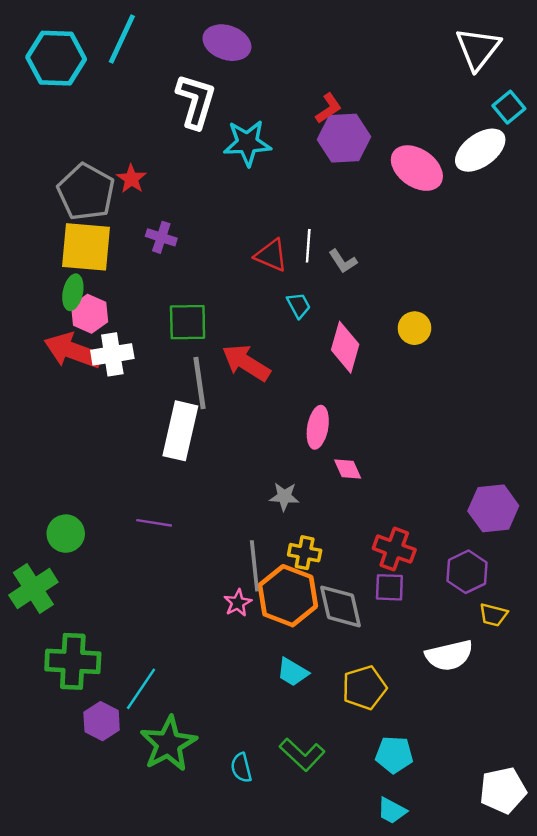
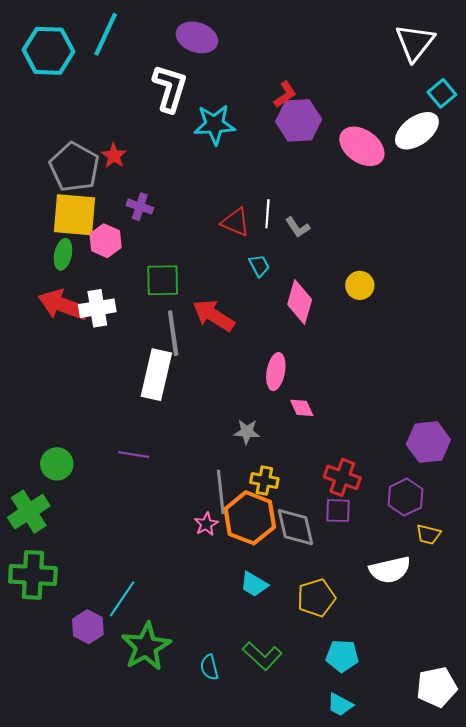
pink hexagon: (90, 314) -> (106, 241), moved
green cross: (73, 661) -> (33, 575), moved

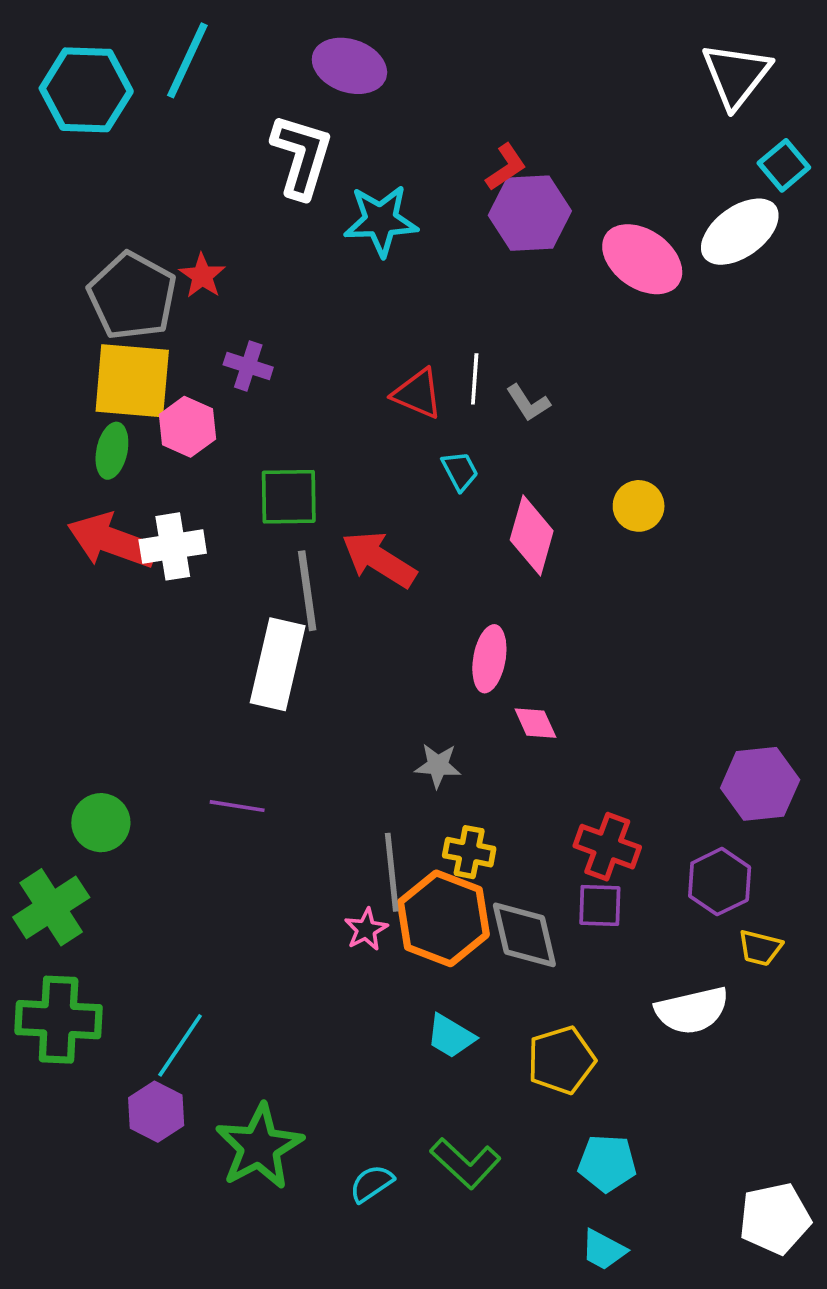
cyan line: (122, 599) -> (180, 1045), moved
cyan semicircle: (209, 667) -> (372, 1183), turned 70

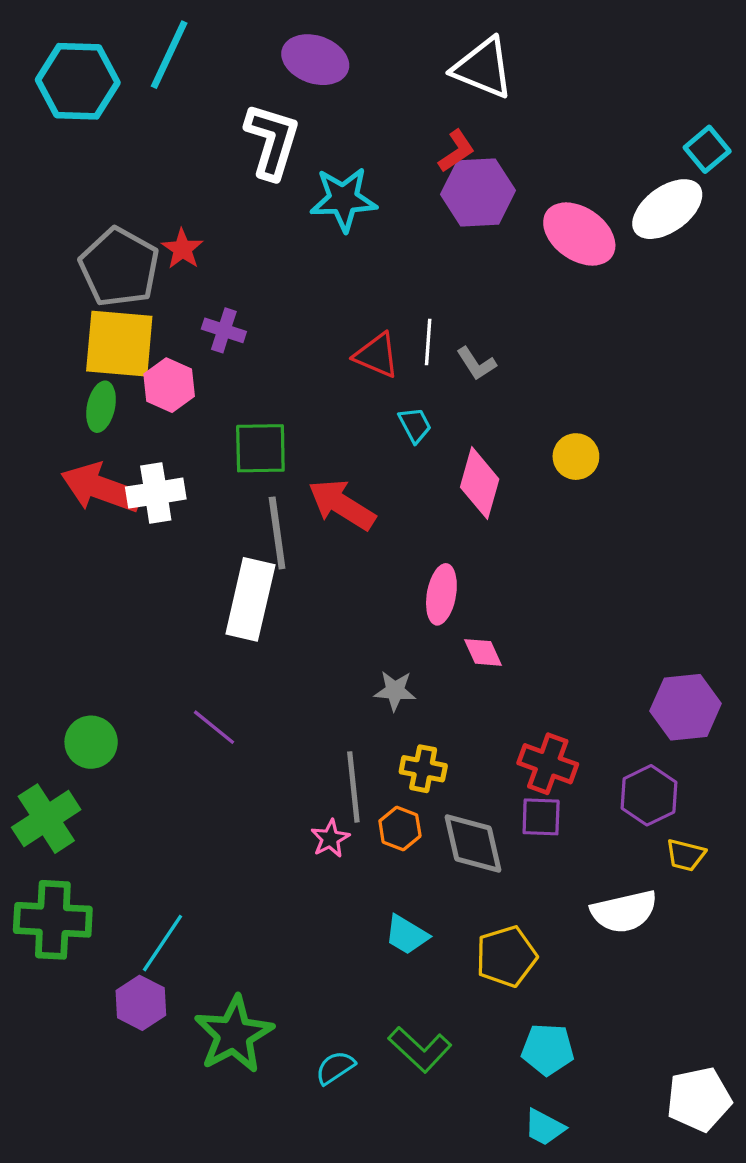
white triangle: (736, 75) -> (483, 68), moved, turned -46
purple line: (237, 806) -> (214, 727), turned 30
orange hexagon: (443, 918) -> (400, 828), size x0.5

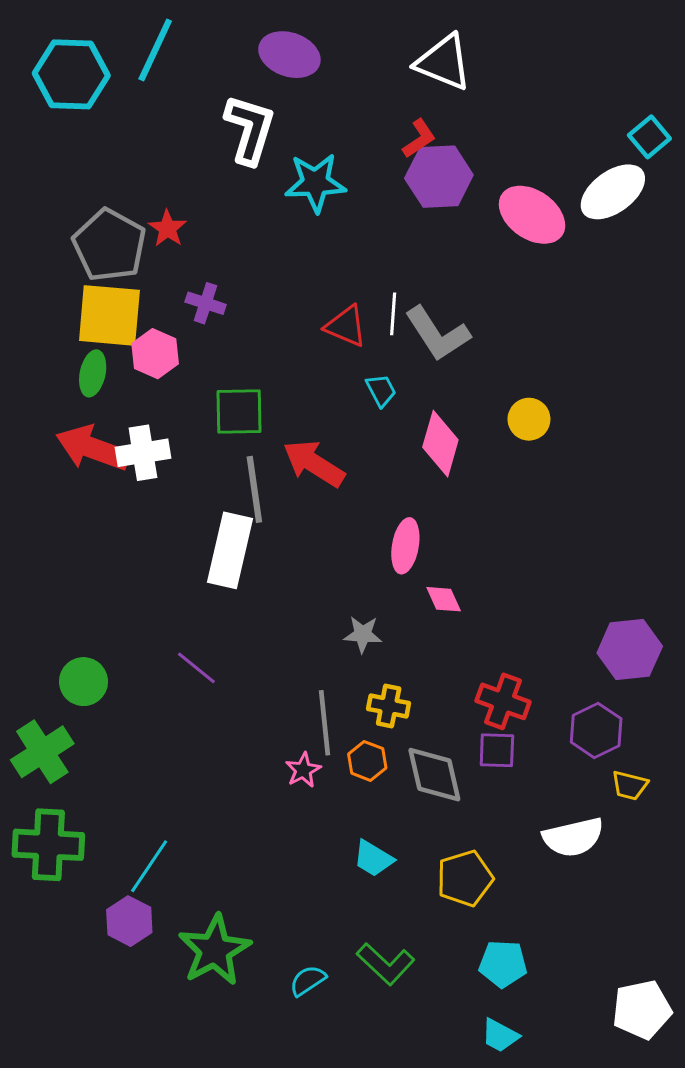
gray L-shape: (476, 364) -> (437, 334), size x1.8

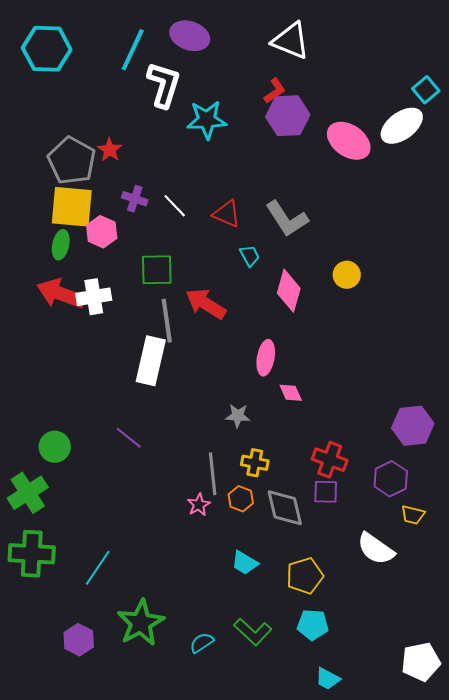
cyan line: (155, 50) -> (133, 50), moved
white line: (393, 314) -> (175, 206), moved, turned -48
white semicircle: (573, 837) -> (376, 549), turned 48
purple hexagon: (129, 921) -> (79, 640), moved
cyan pentagon: (503, 964) -> (313, 625), moved

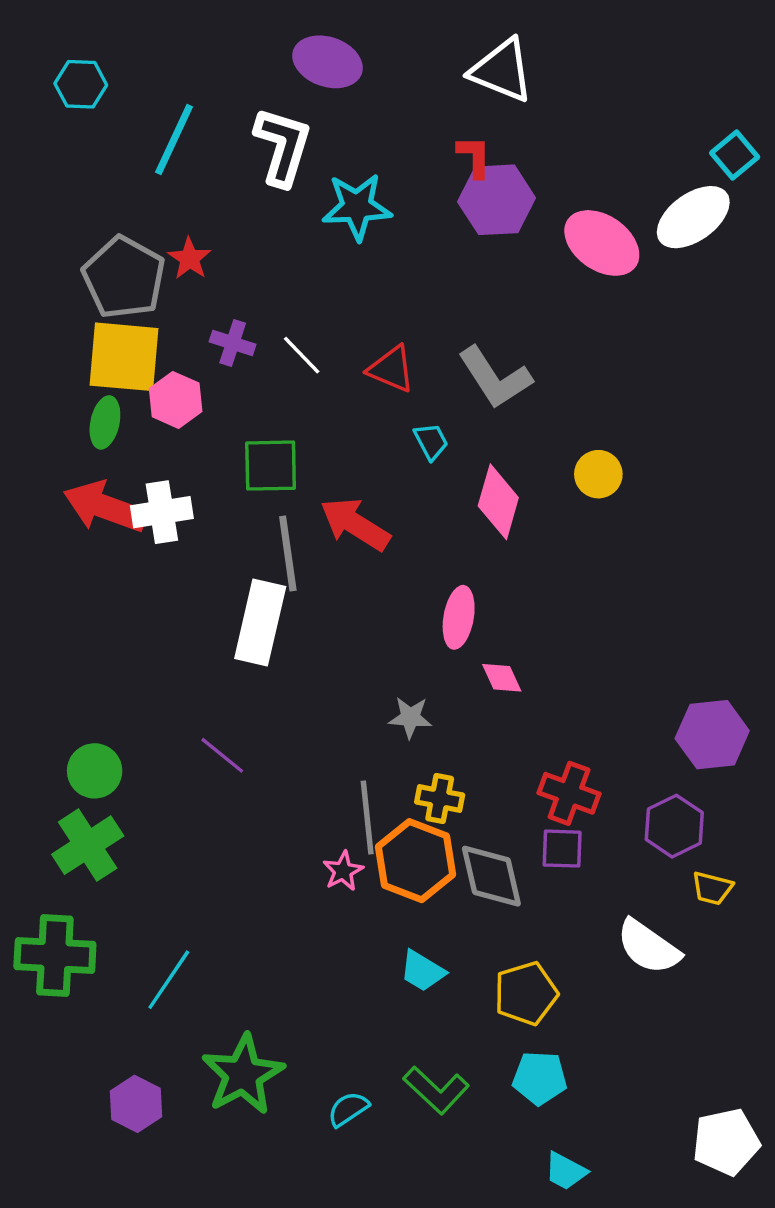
cyan hexagon: (47, 49) -> (81, 84), size x0.6
cyan line: (133, 50) -> (174, 139), moved
red L-shape: (275, 91) -> (474, 157), turned -56
green cross: (28, 493) -> (88, 845), moved
orange hexagon: (241, 499) -> (415, 861), size x1.8

